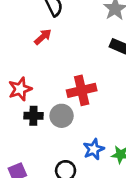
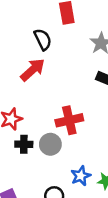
red arrow: (43, 37) -> (33, 70), size x1.5

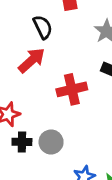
red cross: (69, 120) -> (72, 89), moved

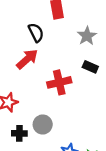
black cross: (22, 142) -> (19, 133), moved

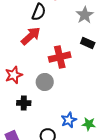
black semicircle: (36, 33) -> (39, 12), turned 48
gray circle: (43, 124) -> (45, 82), moved

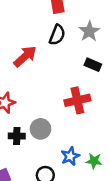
black semicircle: (39, 12) -> (57, 35), moved
red cross: (60, 57) -> (77, 100), moved
gray circle: (45, 82) -> (41, 129), moved

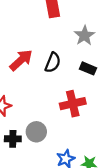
black semicircle: (57, 35) -> (53, 63), moved

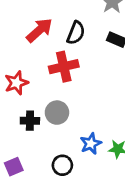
red cross: (73, 104) -> (64, 67), moved

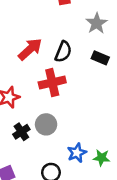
black cross: (30, 121) -> (21, 132), turned -35

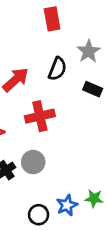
black semicircle: (63, 52) -> (57, 69), moved
blue star: (77, 153) -> (67, 205), moved

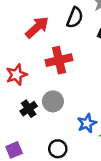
blue star: (67, 205) -> (87, 123), moved

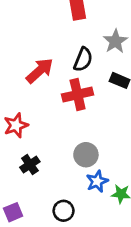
red cross: (59, 60) -> (78, 94), moved
gray circle: (53, 101) -> (86, 155), moved

